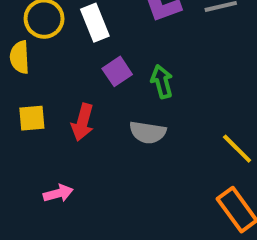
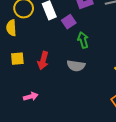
purple square: (117, 71) -> (69, 22), moved

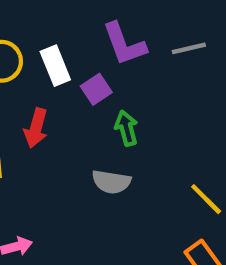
red arrow: (43, 61) -> (36, 128), moved

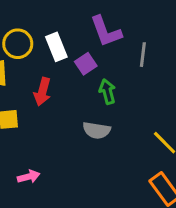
gray line: (189, 48) -> (143, 55), moved, turned -70

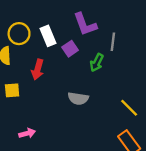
green arrow: (107, 92) -> (97, 63), moved, turned -138

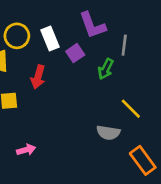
gray semicircle: (78, 99) -> (108, 133), moved
yellow line: (129, 108) -> (131, 109), moved

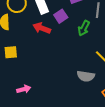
red arrow: (38, 77) -> (42, 28), moved, turned 96

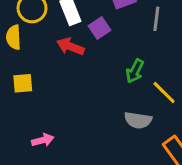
green arrow: (84, 28) -> (135, 71), moved

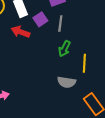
gray line: (156, 19) -> (60, 24), moved
yellow line: (164, 93) -> (84, 63), turned 48

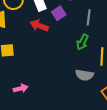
gray line: (60, 24) -> (89, 17), moved

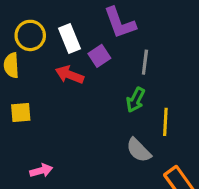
gray semicircle: (84, 75) -> (139, 150), turned 36

